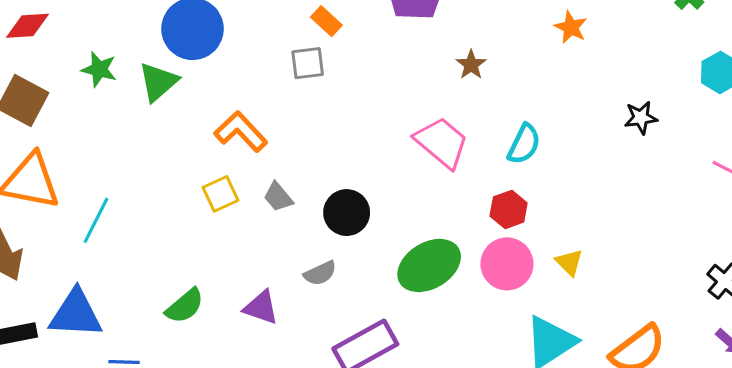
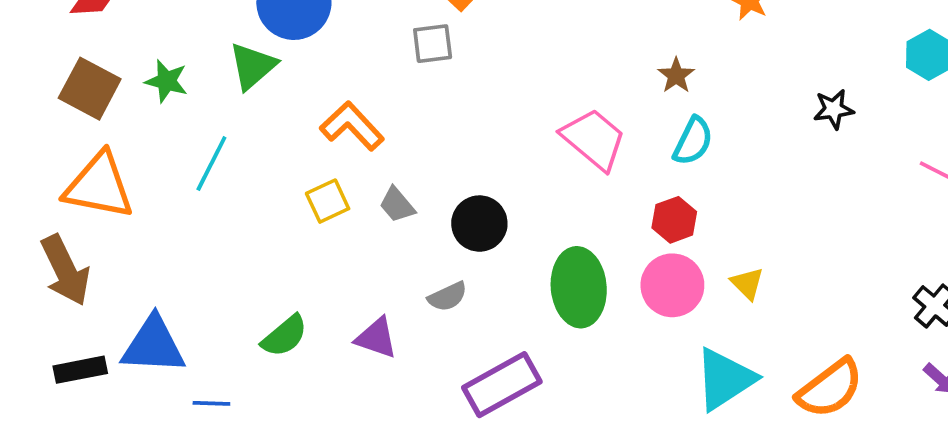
brown star: (471, 65) -> (676, 75), moved
green star: (99, 69) -> (166, 81), moved
cyan line: (96, 220) -> (211, 164), moved
green ellipse: (429, 265) -> (579, 287), turned -64

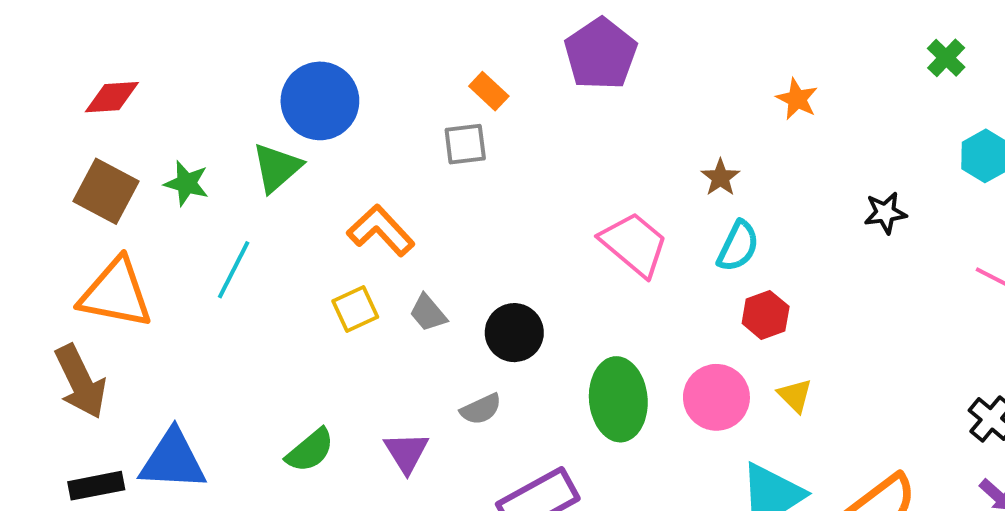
red hexagon: (674, 220) -> (766, 315), moved
purple triangle: (376, 338) -> (406, 452), turned 39

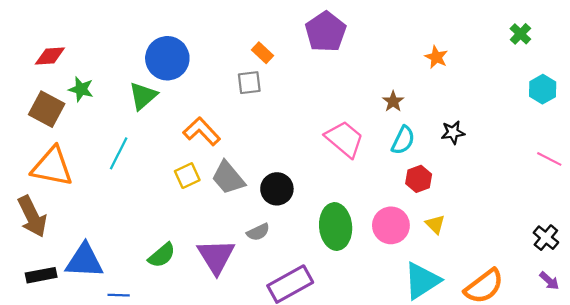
green star: (186, 183) -> (81, 89), moved
black star: (885, 213) -> (453, 132), moved
gray trapezoid: (428, 313) -> (228, 178), size x1.6
purple triangle: (406, 452) -> (216, 256), size x1.5

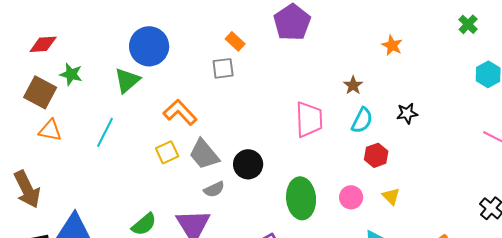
pink trapezoid: (344, 139) -> (309, 119), turned 48
orange triangle: (52, 167) -> (50, 130), moved, size x0.6
pink circle: (391, 225) -> (351, 197), size x0.7
gray semicircle: (258, 232) -> (214, 189), moved

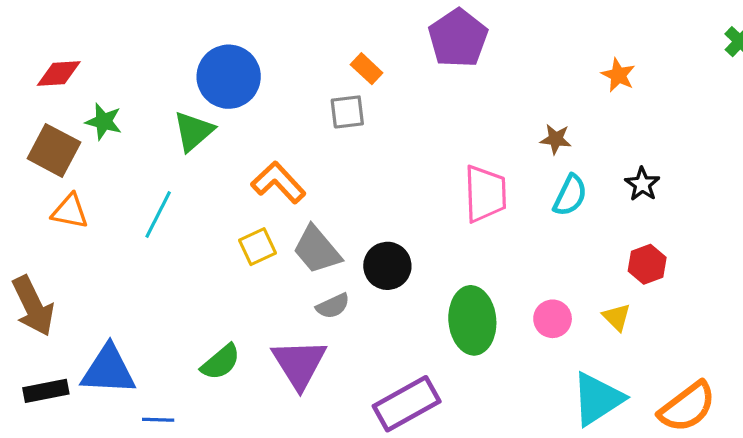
brown star: (353, 85) -> (556, 139), turned -30
black star: (407, 113) -> (642, 184), turned -30
red hexagon: (376, 155) -> (647, 264), moved

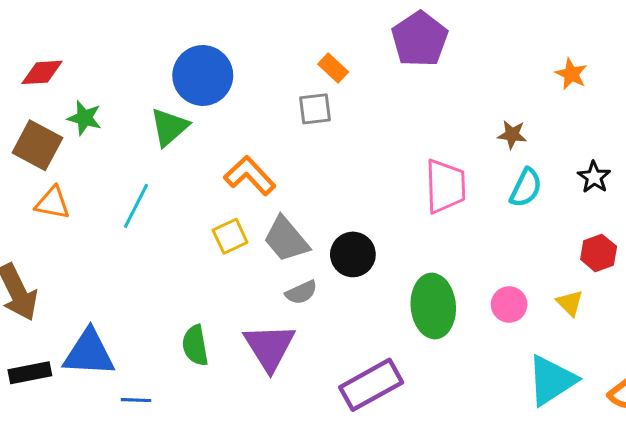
green semicircle: (221, 362) -> (195, 345), turned 120

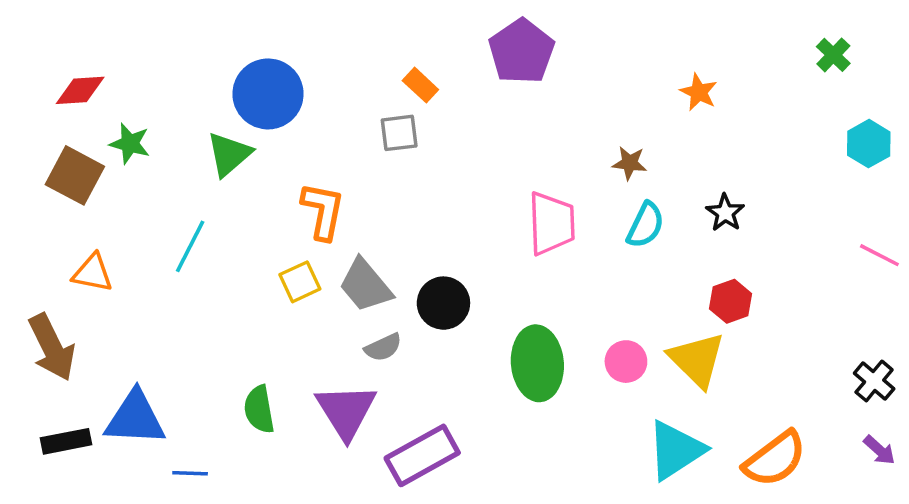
orange L-shape: (250, 176) -> (323, 211), turned 54
orange triangle: (53, 203) -> (93, 273), moved
yellow triangle: (570, 303) -> (697, 360), size x1.8
purple rectangle: (371, 385) -> (422, 455), moved

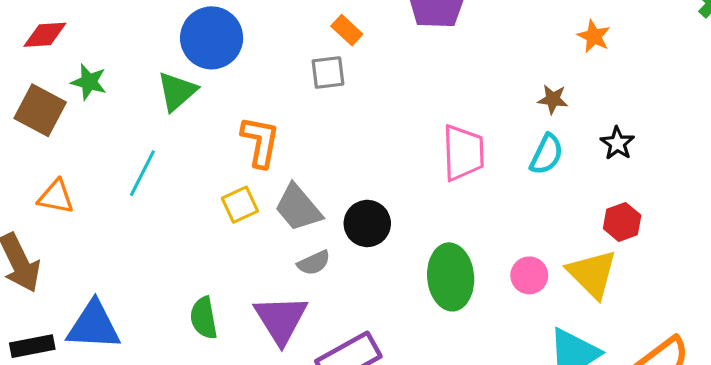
brown star: (630, 163) -> (553, 99), moved

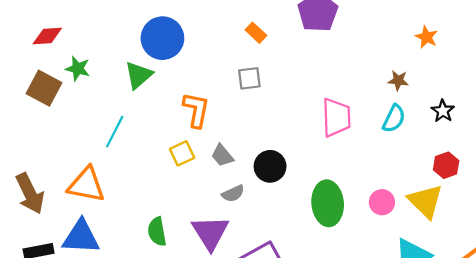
gray square: (328, 72) -> (249, 78), moved
orange triangle: (56, 197) -> (86, 185), moved, size x1.5
gray trapezoid: (298, 208) -> (222, 155), size x0.7

